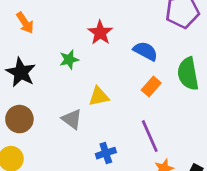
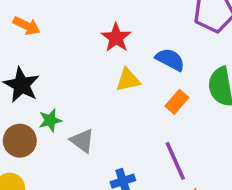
orange arrow: (25, 23) -> (27, 26), turned -30
green star: (69, 60) -> (50, 120), moved
yellow triangle: (99, 96) -> (128, 80), moved

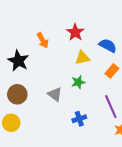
orange arrow: (27, 26) -> (43, 40), moved, turned 35
green star: (50, 120) -> (78, 82), moved

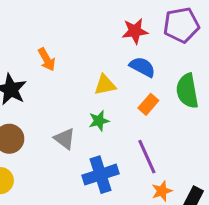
red star: (75, 32) -> (135, 31), moved, turned 30
blue cross: (79, 119) -> (101, 175), size x1.6

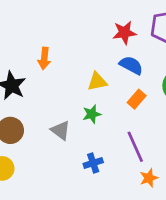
orange arrow: (47, 59) -> (44, 58), turned 35
blue cross: (101, 175) -> (93, 163), size x0.6

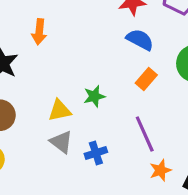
yellow triangle: (97, 81) -> (60, 110), moved
gray triangle: (61, 130) -> (61, 142), moved

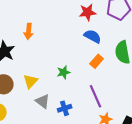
yellow triangle: (60, 110) -> (31, 81), moved, turned -35

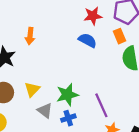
blue semicircle: (93, 36) -> (88, 40), moved
orange rectangle: (97, 61) -> (119, 36), moved, turned -64
green star: (64, 72) -> (67, 95), moved, size x1.5

